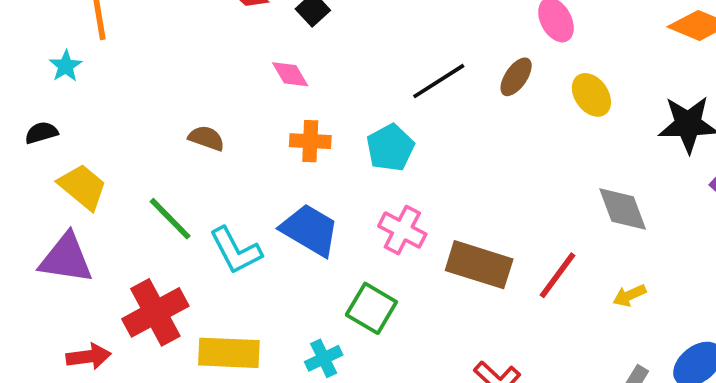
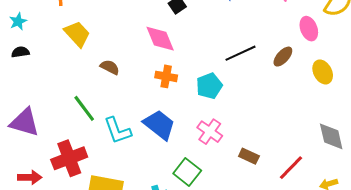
cyan star: (66, 66) -> (18, 21), moved
pink diamond: (290, 74) -> (160, 39), size x1.5
yellow trapezoid: (83, 187) -> (77, 34), moved
brown rectangle: (479, 265) -> (249, 156), size x0.6

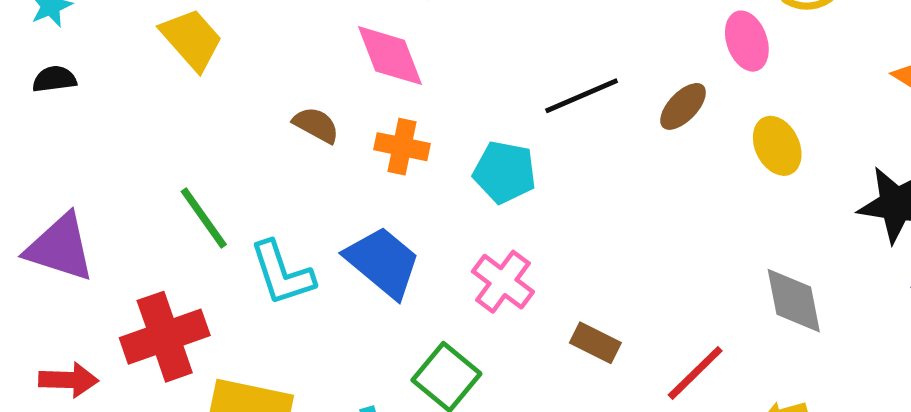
brown semicircle: (110, 67) -> (316, 125), moved
cyan pentagon: (209, 86) -> (505, 172), turned 30

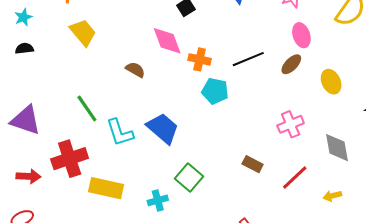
pink ellipse: (747, 41) -> (301, 35), moved
orange cross: (402, 147) -> (200, 59), moved
pink cross: (503, 282) -> (291, 124), moved, turned 30

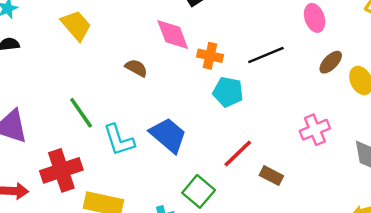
pink ellipse: (301, 35) -> (315, 18), moved
brown ellipse: (291, 64) -> (331, 62), moved
red line: (295, 178) -> (238, 153), moved

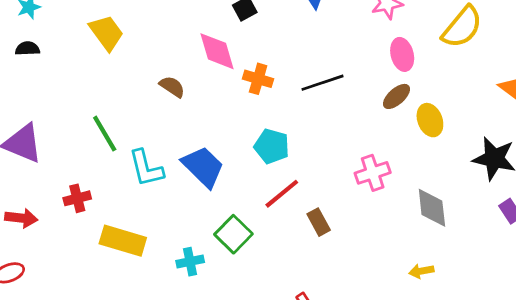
pink ellipse: (315, 18) -> (402, 54), moved
cyan pentagon: (228, 92) -> (272, 146), moved
red cross: (61, 170) -> (77, 198), size x0.6
brown rectangle: (271, 176) -> (319, 222), turned 30

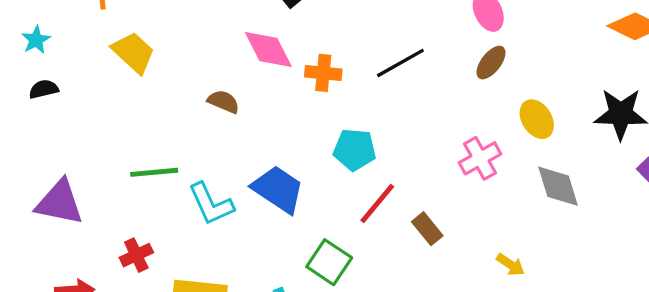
yellow ellipse: (430, 120) -> (537, 119), moved
green line: (105, 134) -> (154, 172), turned -54
yellow arrow: (421, 271) -> (510, 265), moved, turned -125

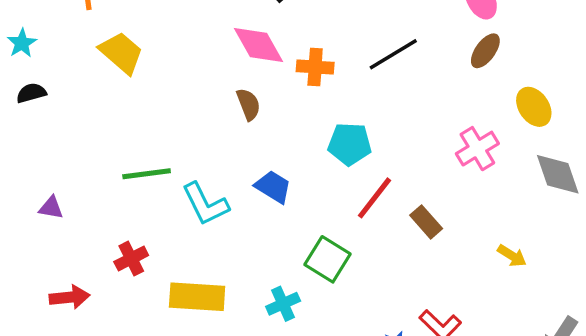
brown semicircle: (223, 102) -> (248, 104), moved, turned 48
blue trapezoid: (278, 189) -> (273, 187), size x0.7
purple triangle: (59, 202) -> (51, 208), size x0.5

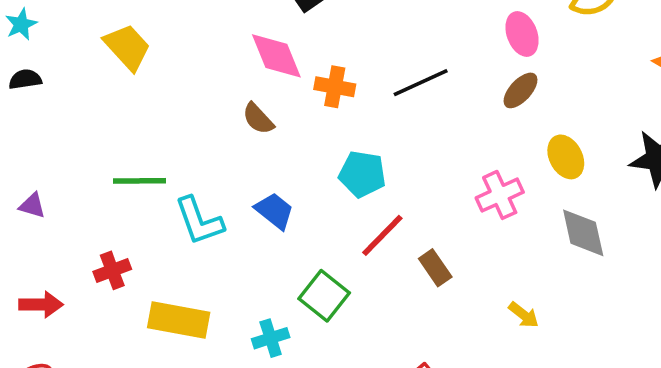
brown semicircle: (248, 104) -> (258, 119), turned 152

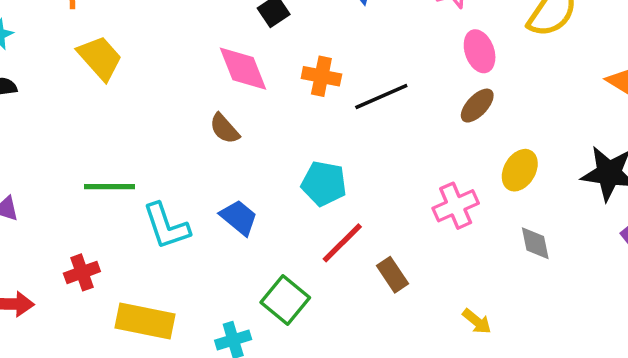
orange cross: (335, 87) -> (321, 76), moved
yellow ellipse: (566, 157) -> (520, 170), turned 57
gray diamond: (583, 233) -> (535, 243), size x0.7

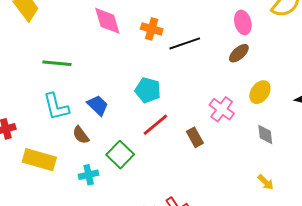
brown semicircle: (224, 129) -> (81, 135), moved
green line: (110, 187) -> (57, 63), moved
pink cross: (456, 206) -> (222, 109), turned -35
brown rectangle: (393, 275) -> (195, 137), moved
yellow arrow: (477, 321) -> (266, 182), moved

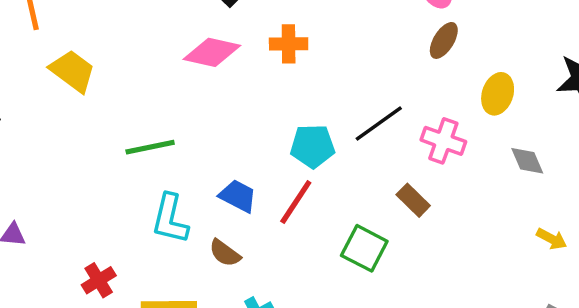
pink diamond: (107, 21) -> (212, 52), turned -44
black line: (185, 43) -> (379, 124), moved
cyan L-shape: (56, 107) -> (170, 219), turned 44
red line: (155, 125) -> (296, 202), moved
green square: (120, 155) -> (364, 248), moved

